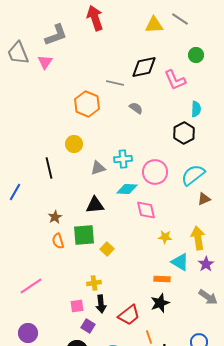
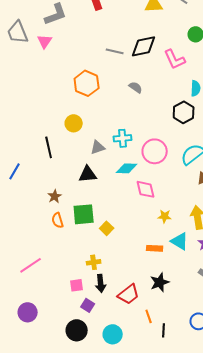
gray line: (115, 83) -> (115, 51), moved
black triangle: (95, 205) -> (88, 174), moved
orange rectangle: (162, 279) -> (155, 248), moved

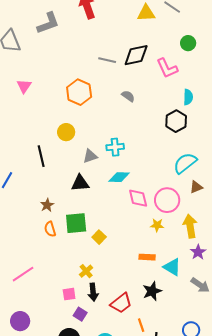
pink triangle: (45, 41) -> (24, 86), moved
pink circle: (155, 151) -> (167, 200), moved
cyan triangle: (180, 241) -> (172, 267), moved
yellow cross: (94, 262) -> (86, 271), turned -32

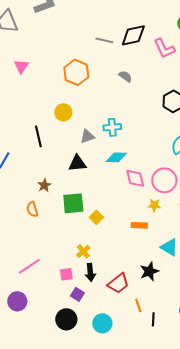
orange semicircle: (50, 229) -> (32, 209), moved
orange rectangle: (147, 257) -> (139, 225), moved
pink line: (23, 274) -> (29, 266), moved

